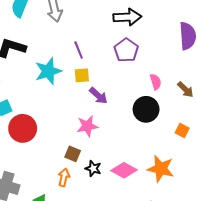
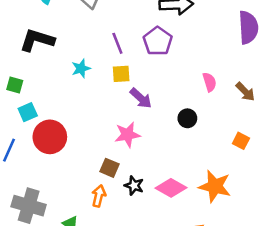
purple pentagon: (126, 50) -> (158, 41), moved
cyan star: (48, 71) -> (81, 68), size x0.6
black circle: (146, 109) -> (187, 118), moved, size x0.6

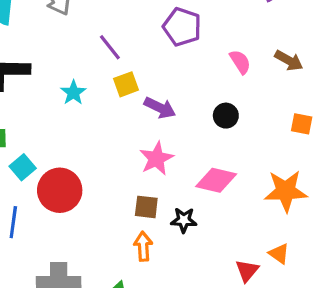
purple pentagon: (158, 41) -> (182, 27), moved
pink diamond: (171, 188) -> (216, 180), moved

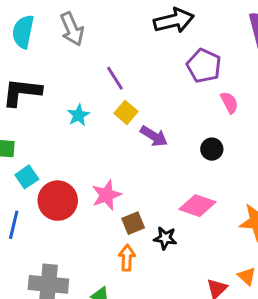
purple pentagon: (182, 27) -> (204, 66), moved
yellow square: (126, 84) -> (126, 112), turned -35
pink star: (156, 159) -> (106, 195), moved
brown square: (146, 207) -> (133, 223), turned -35

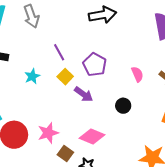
purple pentagon: (204, 66) -> (95, 65), moved
pink diamond: (197, 206) -> (92, 137), moved
brown square: (133, 223) -> (65, 154), turned -35

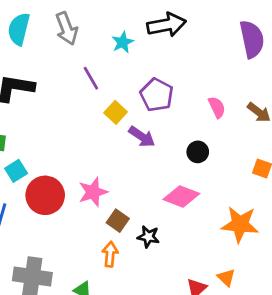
purple line: (59, 52) -> (91, 78), moved
cyan star: (32, 76) -> (123, 42), moved
pink diamond: (92, 137) -> (181, 197), moved

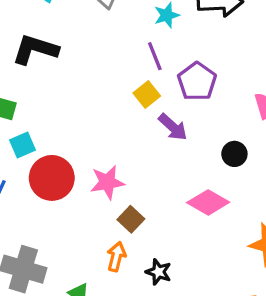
purple line: (91, 78) -> (155, 56), moved
black star: (148, 237) -> (158, 272), moved

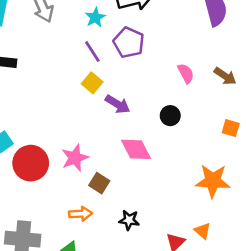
purple pentagon: (197, 81) -> (129, 43), moved
pink diamond: (208, 202) -> (136, 149), moved, turned 44
orange arrow: (116, 257) -> (81, 214), moved, turned 85

